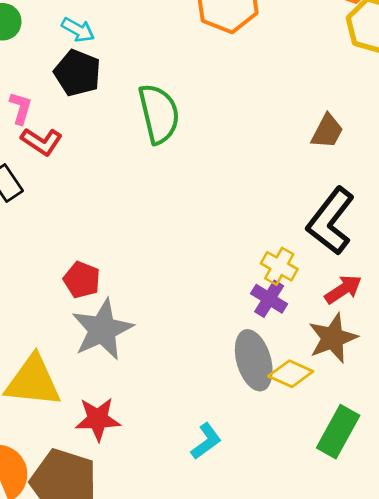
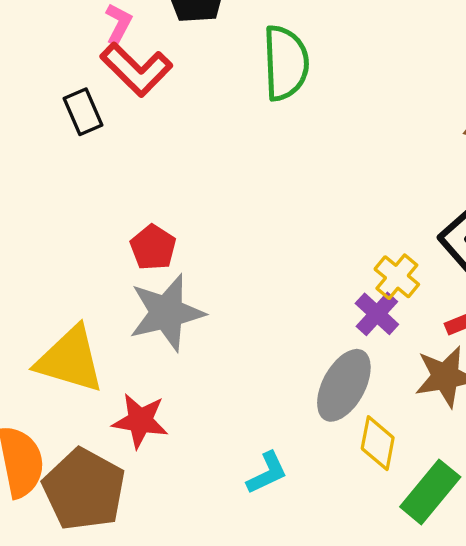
red L-shape: (42, 141) -> (136, 69), size x1.4
gray ellipse: (254, 360) -> (344, 385), turned 34
yellow diamond: (291, 374) -> (378, 443), moved, turned 66

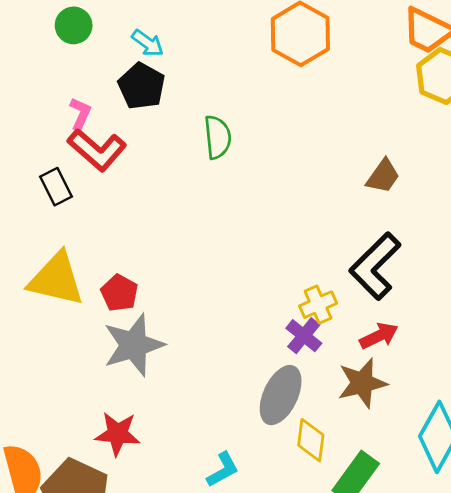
green semicircle: (286, 63) -> (218, 137), size x0.7
yellow cross: (397, 277) -> (318, 305), turned 30
yellow triangle: (70, 360) -> (56, 279), moved

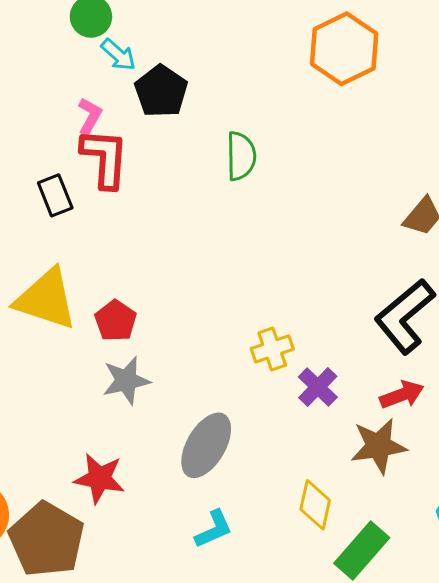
cyan arrow: (148, 43) -> (118, 55), moved
red L-shape: (97, 150) -> (105, 158), turned -132
yellow cross: (318, 305) -> (272, 349), moved
gray star: (134, 345) -> (126, 381), size x0.7
gray ellipse: (281, 395) -> (206, 445), moved

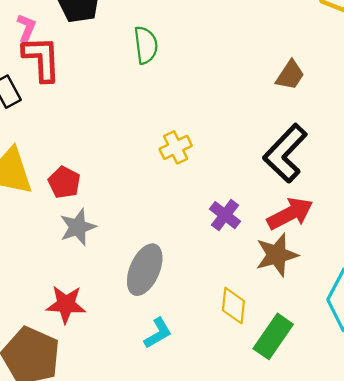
yellow cross: (272, 349) -> (176, 147), moved
red arrow: (402, 395) -> (290, 214), size x1.4

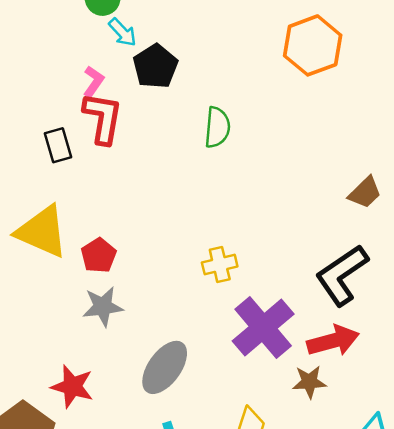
yellow cross: (176, 147) -> (220, 265), moved
purple cross: (225, 215) -> (263, 327), size x1.8
brown star: (277, 255) -> (309, 382), size x0.7

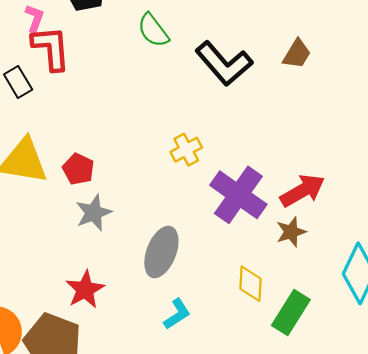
green semicircle: (217, 127) -> (153, 30), turned 153
black L-shape: (342, 275) -> (224, 64), moved, turned -82
red star: (72, 387) -> (85, 289), turned -30

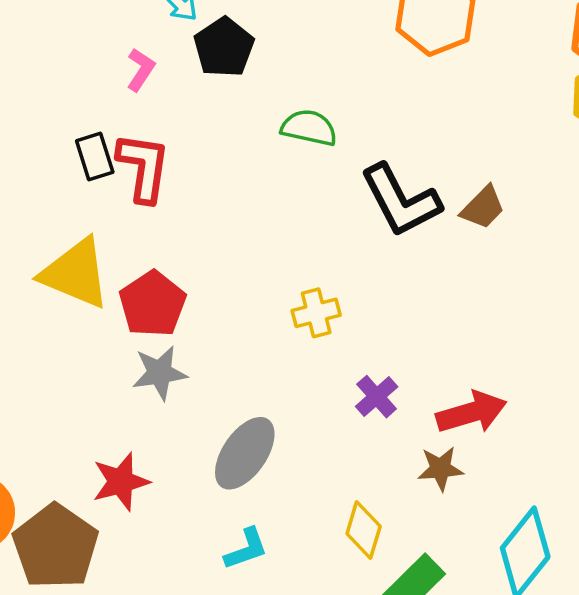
green semicircle: (153, 30) -> (309, 128), turned 126
red L-shape: (51, 48) -> (143, 167), moved
brown trapezoid: (297, 54) -> (483, 208), moved
red pentagon: (78, 169) -> (153, 304), size x1.4
purple cross: (238, 195) -> (377, 397), size x0.5

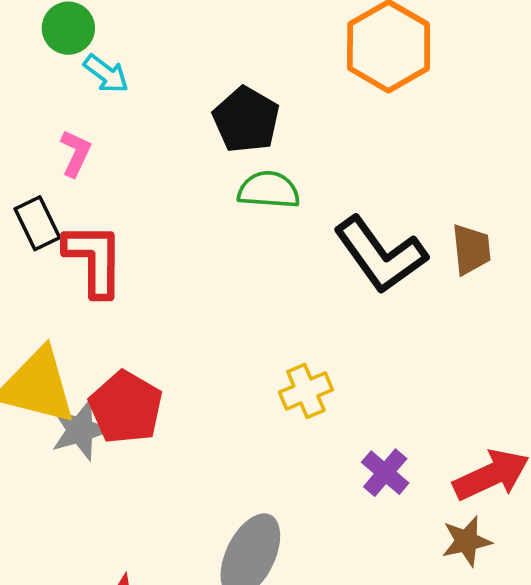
black pentagon: (224, 47) -> (246, 120), moved
black rectangle: (95, 156) -> (37, 223), moved
brown trapezoid: (483, 208) -> (471, 249), turned -42
gray star: (160, 373) -> (80, 430), moved

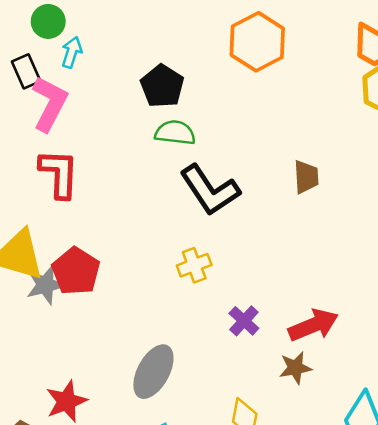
cyan arrow: (106, 74) -> (72, 52), turned -112
pink L-shape: (76, 153) -> (50, 104), size x1.8
black rectangle: (37, 223) -> (26, 71), moved
black L-shape: (380, 255) -> (210, 190), moved

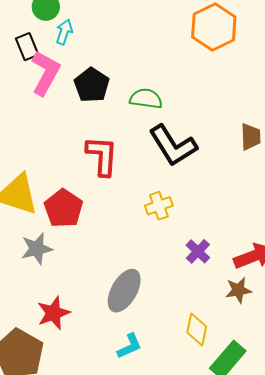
black pentagon: (162, 86) -> (92, 85), moved
red L-shape: (59, 174) -> (102, 156), moved
gray star: (45, 285) -> (37, 249), moved

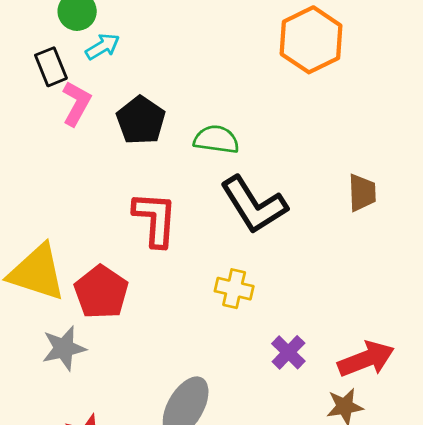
cyan arrow: (64, 32) -> (103, 47), turned 40
pink L-shape: (45, 73) -> (76, 103), size x0.7
yellow cross: (159, 206) -> (234, 289), turned 32

